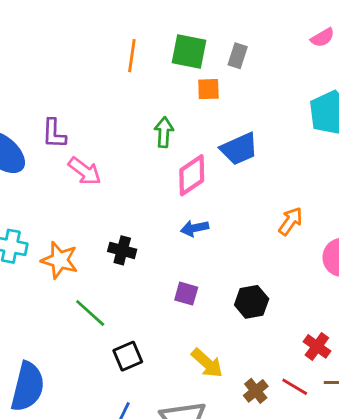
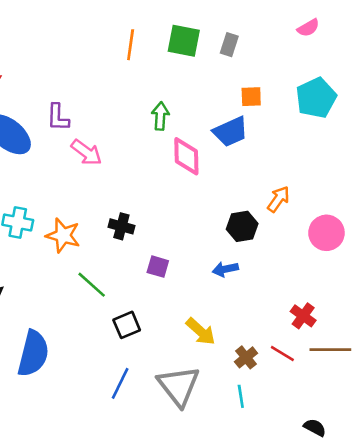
orange square: (208, 89) -> (251, 97), moved
pink diamond: (192, 175) -> (186, 156), turned -57
blue arrow: (195, 228) -> (225, 269), moved
purple square: (186, 294) -> (158, 267), moved
black hexagon: (252, 302) -> (242, 226), moved

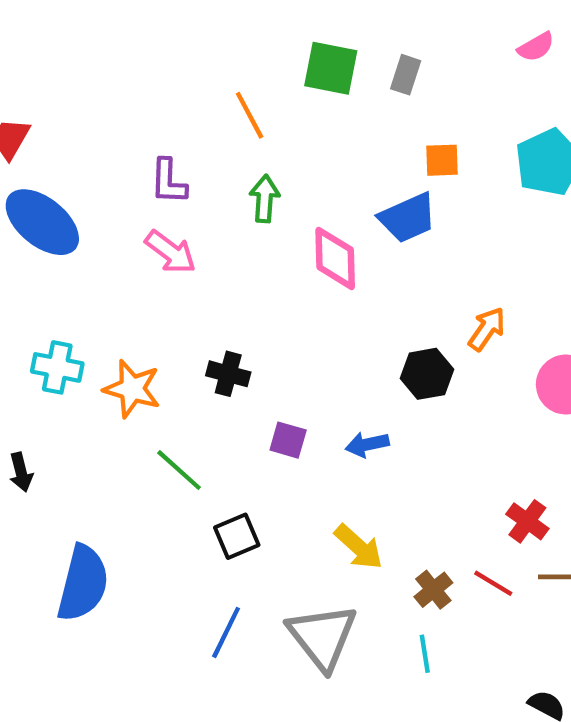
orange line: (131, 45) -> (250, 115), moved, turned -36
green arrow: (160, 116) -> (265, 199), moved
purple L-shape: (58, 117) -> (168, 182), moved
blue arrow: (225, 269) -> (367, 444), moved

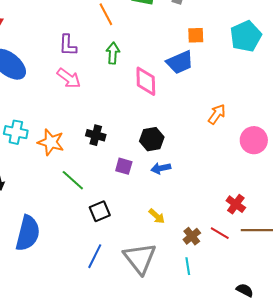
black hexagon: (427, 374) -> (152, 139), moved
yellow arrow: (359, 547) -> (157, 216), size x0.7

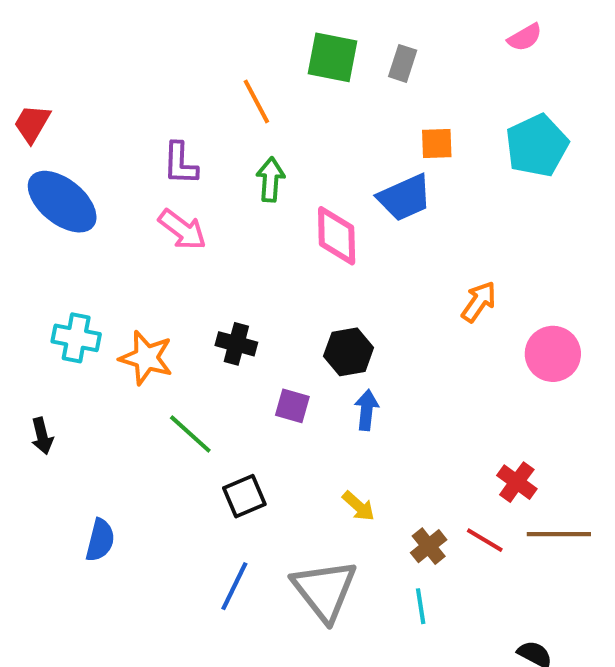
blue arrow: (161, 168) -> (367, 410), turned 108
blue semicircle: (28, 233) -> (100, 540), size x0.6

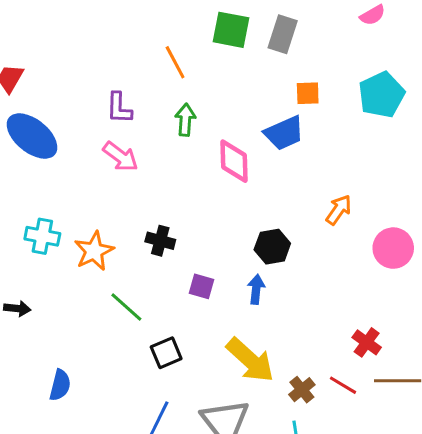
gray rectangle: (403, 63) -> (283, 34), size x1.4
black hexagon: (349, 352) -> (272, 247), moved
orange star: (146, 358) -> (94, 251), turned 30
black arrow: (42, 436) -> (17, 308), turned -70
yellow arrow: (359, 506) -> (250, 360), size x2.0

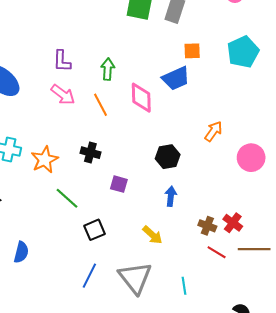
orange line: (175, 62) -> (101, 105), moved
blue arrow: (256, 289) -> (171, 196), moved
yellow arrow: (250, 360) -> (152, 235), size x0.6
brown cross: (302, 390) -> (207, 226), moved, turned -30

